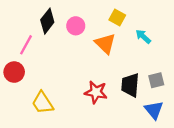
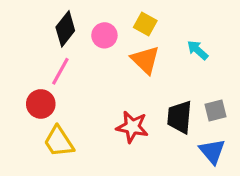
yellow square: (117, 18) -> (145, 24), moved
pink line: (26, 45) -> (60, 71), moved
red circle: (14, 72) -> (41, 104), moved

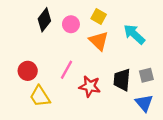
cyan arrow: (198, 50) -> (134, 34), size x1.5
pink line: (60, 71) -> (67, 70), moved

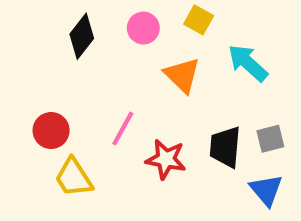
yellow square: (99, 16) -> (199, 20), moved
pink circle: (71, 24) -> (143, 28), moved

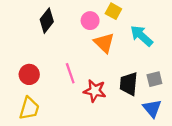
pink circle: (143, 28) -> (90, 21), moved
pink line: (123, 128) -> (70, 73), turned -48
yellow trapezoid: (74, 178) -> (29, 108), moved, turned -130

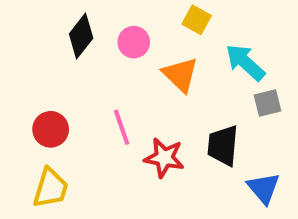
pink circle: (90, 21) -> (134, 42), moved
gray square: (154, 79) -> (268, 103), moved

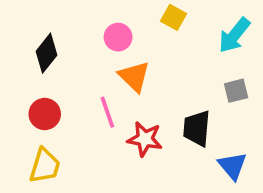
black diamond: (81, 36) -> (47, 53), moved
cyan arrow: (245, 62) -> (234, 35), moved, turned -93
orange triangle: (180, 75) -> (134, 76), moved

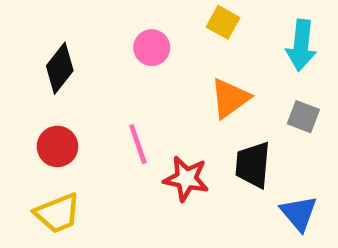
cyan arrow: (234, 35) -> (301, 45), turned -33
orange triangle: (134, 76) -> (230, 98), moved, turned 40
gray square: (236, 91) -> (303, 117), turned 35
yellow trapezoid: (45, 166) -> (57, 213), turned 51

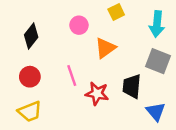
yellow square: (223, 22) -> (116, 12), turned 35
orange triangle: (230, 98) -> (105, 48), moved
gray square: (303, 117) -> (158, 61), size x1.5

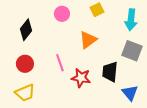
pink circle: (79, 25) -> (62, 14), moved

